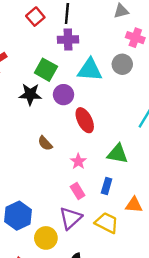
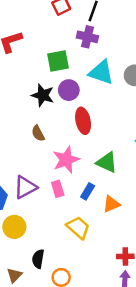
green square: (46, 70) -> (58, 61), turned 35
black star: (30, 94) -> (43, 95), moved
pink star: (78, 161) -> (66, 160), size x1.6
orange triangle: (134, 205) -> (111, 204), moved, turned -42
purple triangle: (71, 218) -> (25, 187), moved

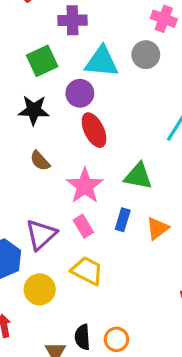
purple circle: (69, 90) -> (80, 93), moved
yellow trapezoid: (78, 228) -> (87, 271), moved
black semicircle: (38, 259) -> (82, 337), moved

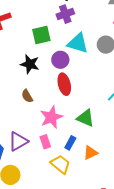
purple cross: (72, 20) -> (65, 14), turned -30
yellow trapezoid: (87, 271) -> (60, 164), moved

